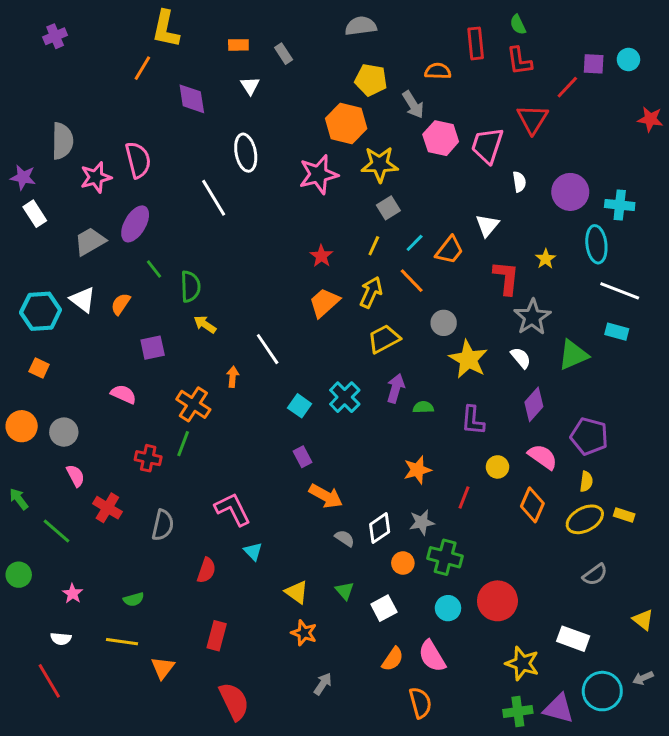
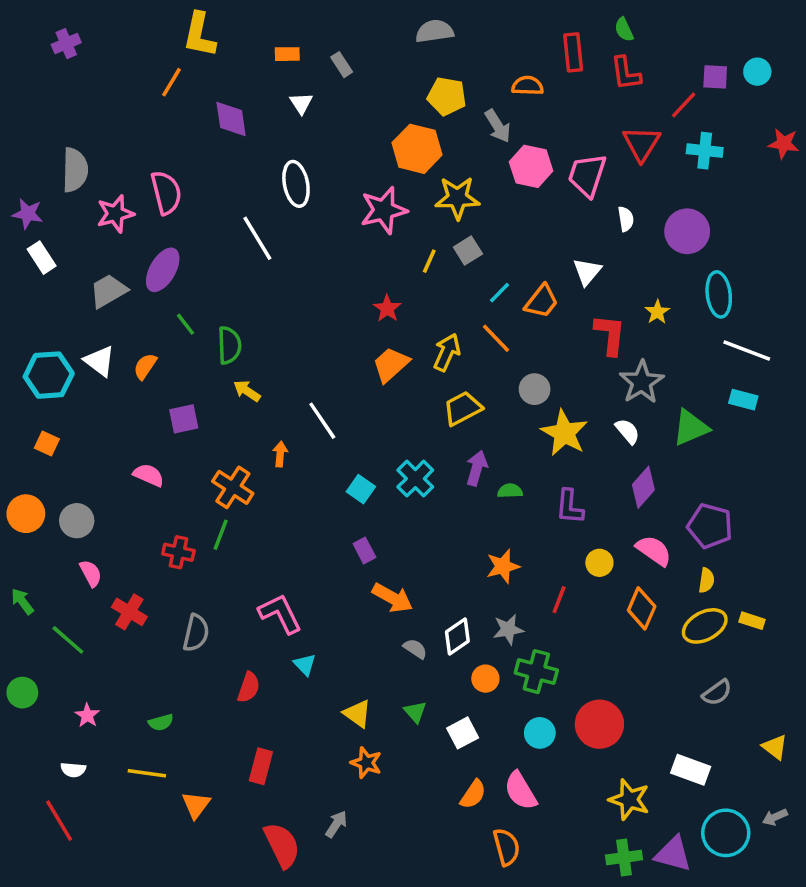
cyan cross: (620, 205) -> (705, 151), moved
yellow line: (374, 246) -> (429, 261), moved
gray arrow: (323, 684) -> (336, 824), moved

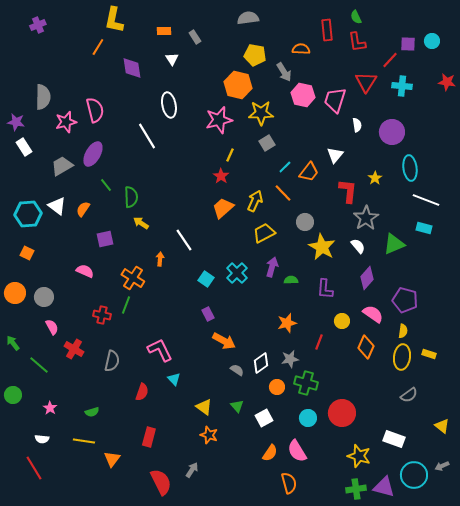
yellow line: (429, 261) -> (230, 155), moved
yellow ellipse: (705, 626) -> (402, 357), turned -55

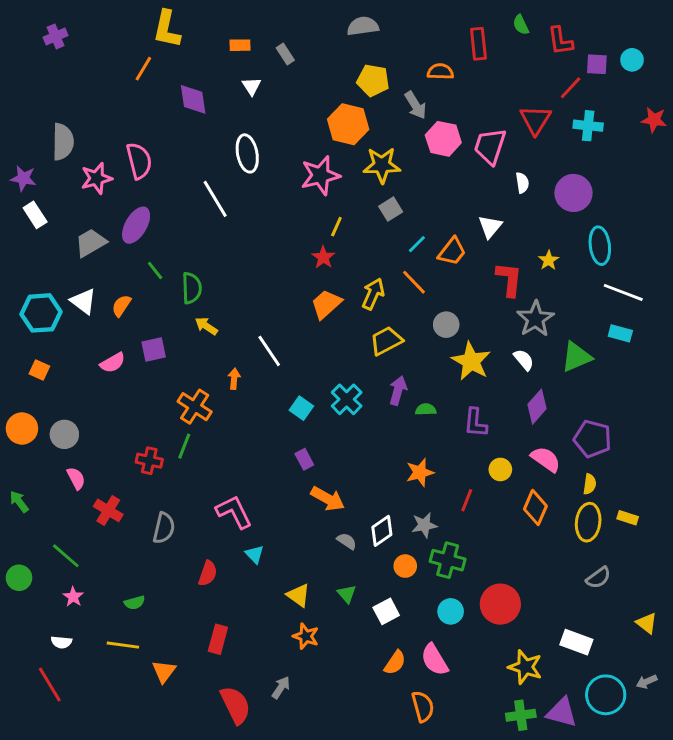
red L-shape: (357, 42) -> (560, 41), moved
pink semicircle: (85, 271) -> (113, 363), moved, turned 126
green line: (39, 365) -> (66, 556), moved

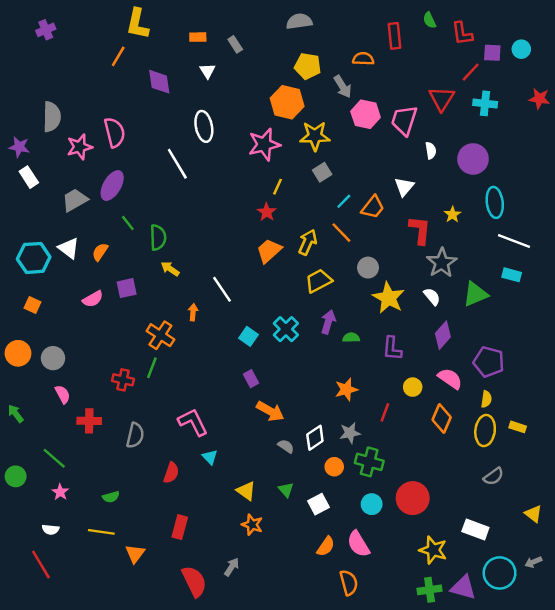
red cross: (108, 510) -> (89, 421), turned -30

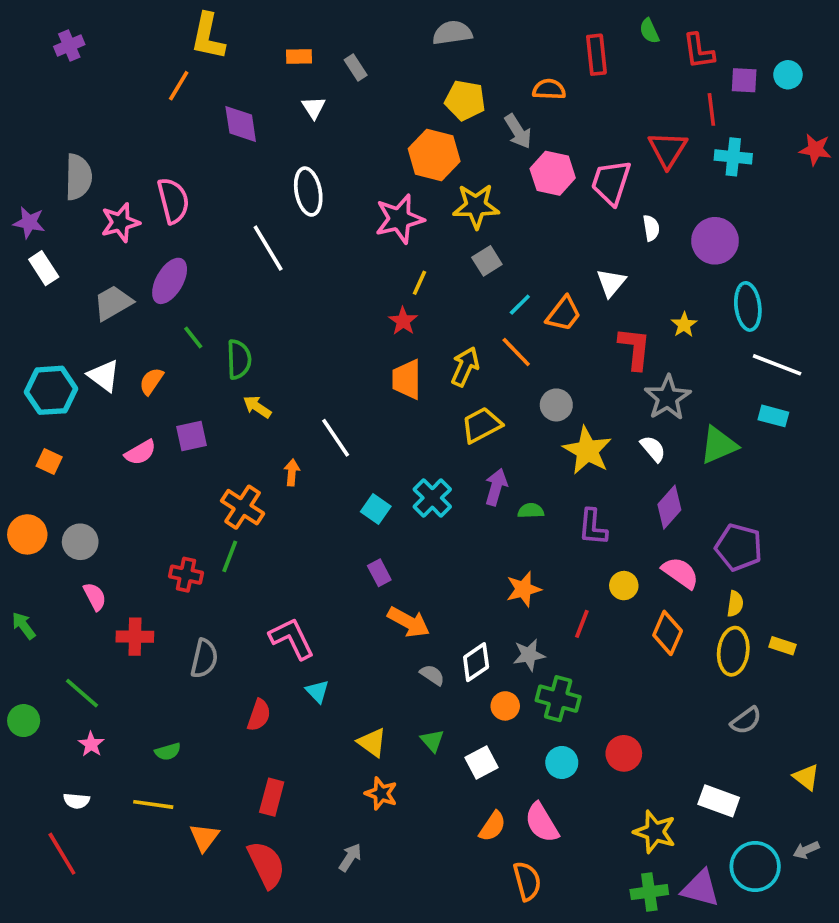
red line: (471, 72) -> (711, 109), turned -50
orange trapezoid: (269, 251) -> (407, 379), turned -48
red circle: (413, 498) -> (624, 753), size x0.7
red semicircle: (194, 581) -> (266, 865), moved

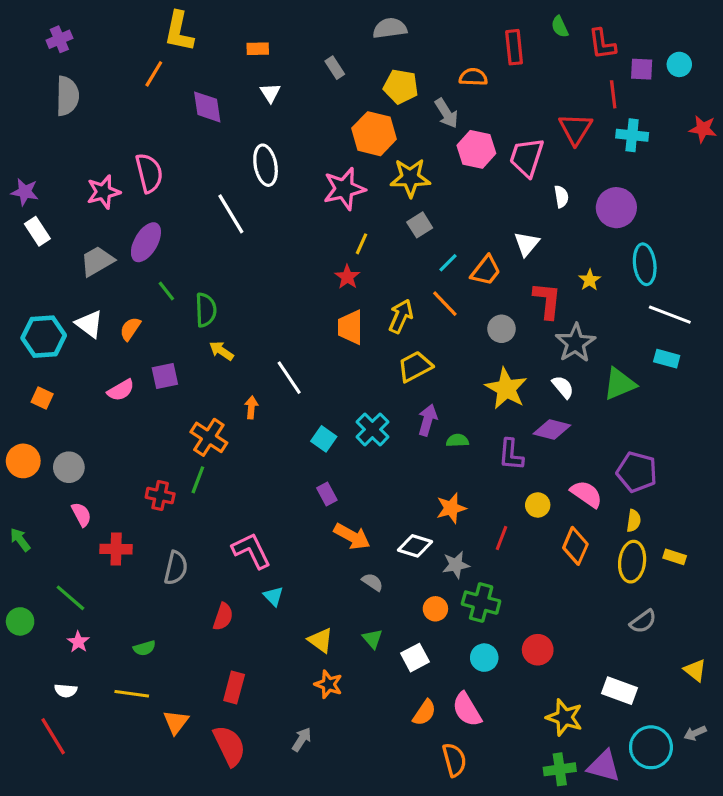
gray rectangle: (356, 67) -> (335, 68), moved
gray semicircle: (78, 177) -> (67, 96), moved
gray circle: (556, 405) -> (502, 329), moved
purple diamond: (669, 507) -> (552, 429), moved, turned 63
white diamond: (476, 662) -> (415, 546), moved, turned 52

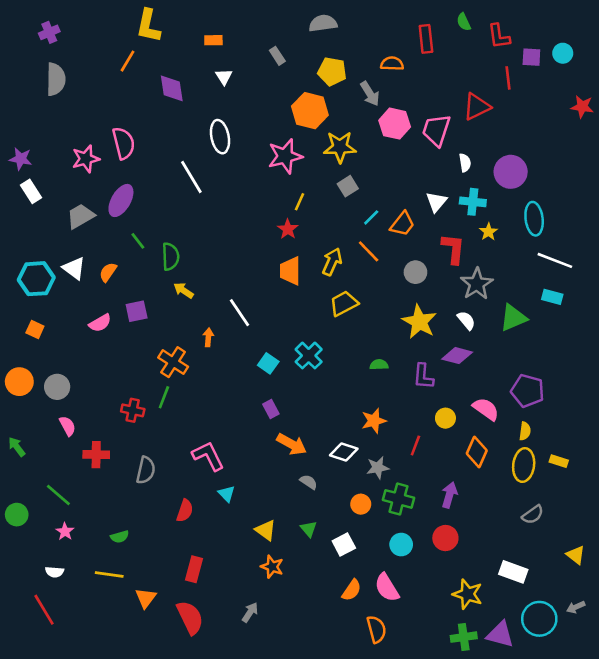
red triangle: (575, 129) -> (477, 107), turned 32
cyan cross: (632, 135) -> (473, 202), moved
purple arrow: (428, 420) -> (449, 495), moved

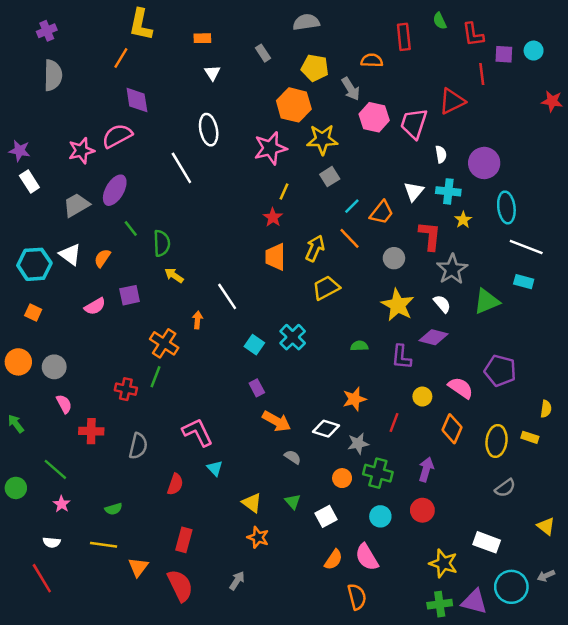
purple diamond: (172, 88) -> (137, 100), moved
pink semicircle: (124, 143) -> (117, 136), turned -104
yellow semicircle: (525, 431) -> (546, 409), moved

